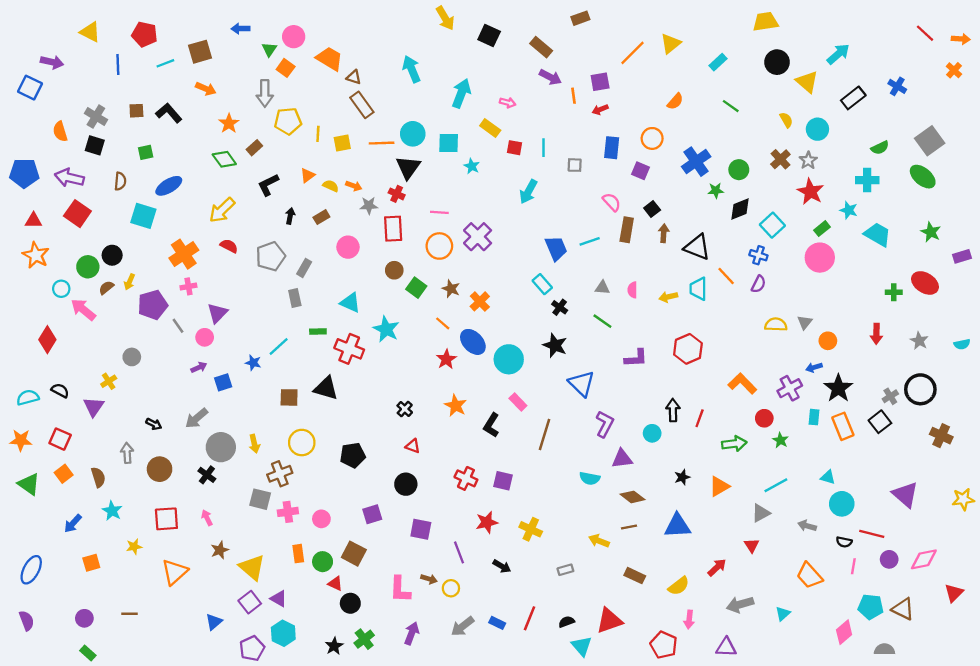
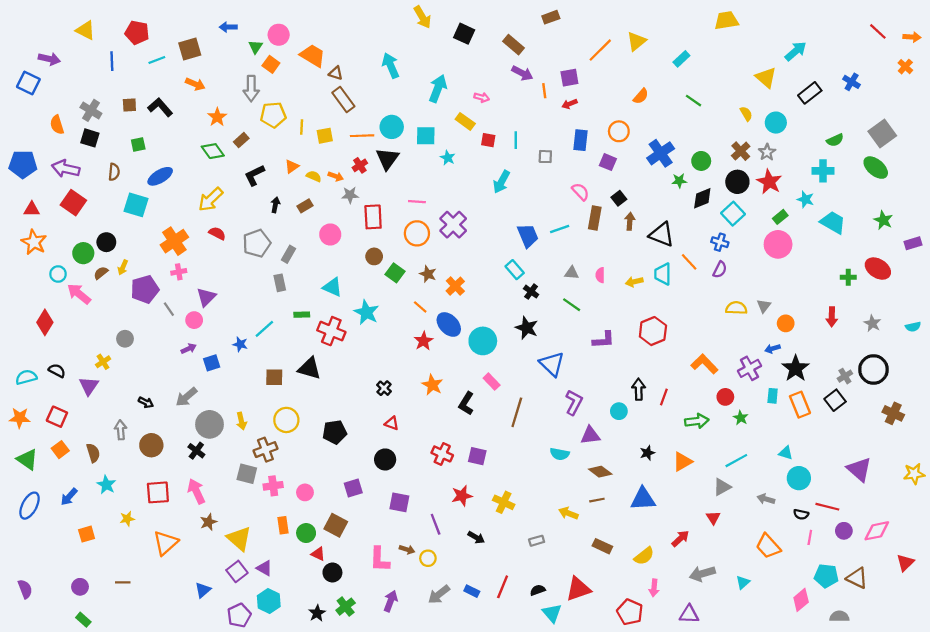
black circle: (777, 62) -> (737, 182), moved
red cross: (397, 194) -> (360, 165), moved, turned 32
pink arrow: (207, 518) -> (196, 491), size x1.6
blue ellipse: (31, 570) -> (30, 506), moved

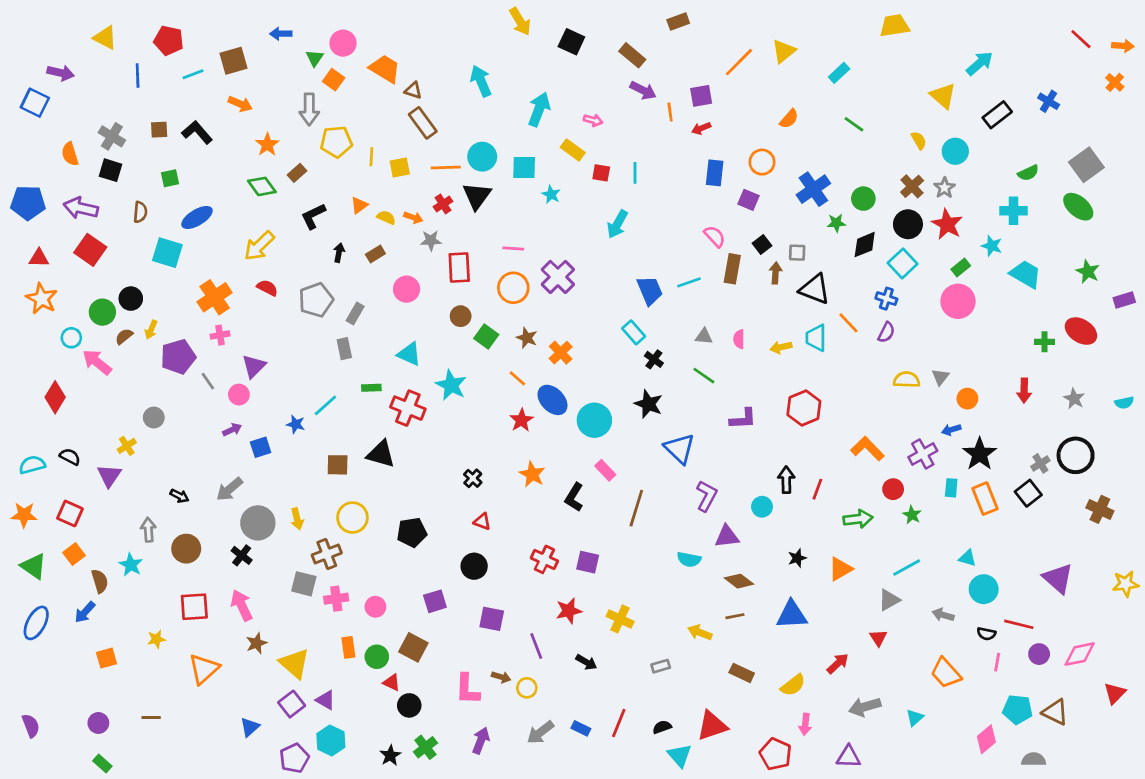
gray square: (545, 157) -> (797, 253), moved
brown semicircle: (93, 453) -> (100, 581), moved
cyan star: (106, 485) -> (131, 565), moved

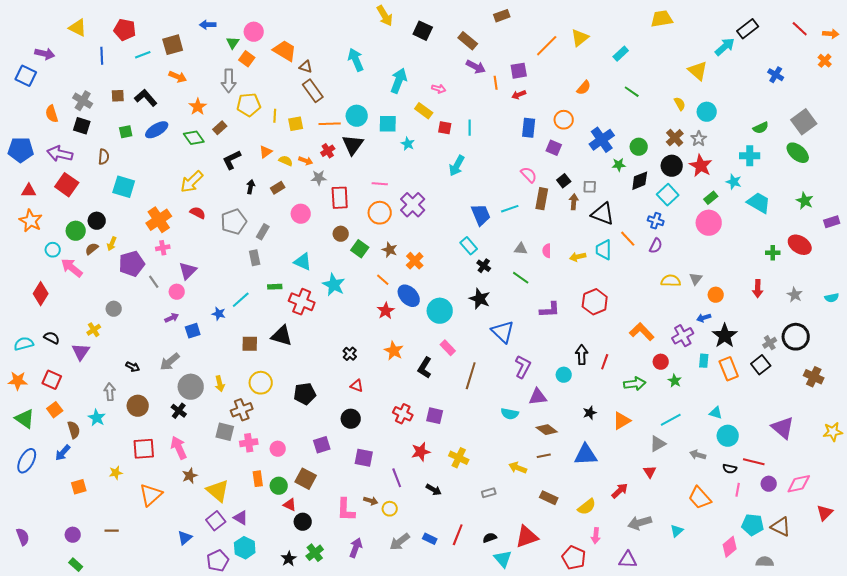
black rectangle: (997, 115) -> (748, 29), moved
blue ellipse: (197, 217) -> (157, 130), moved

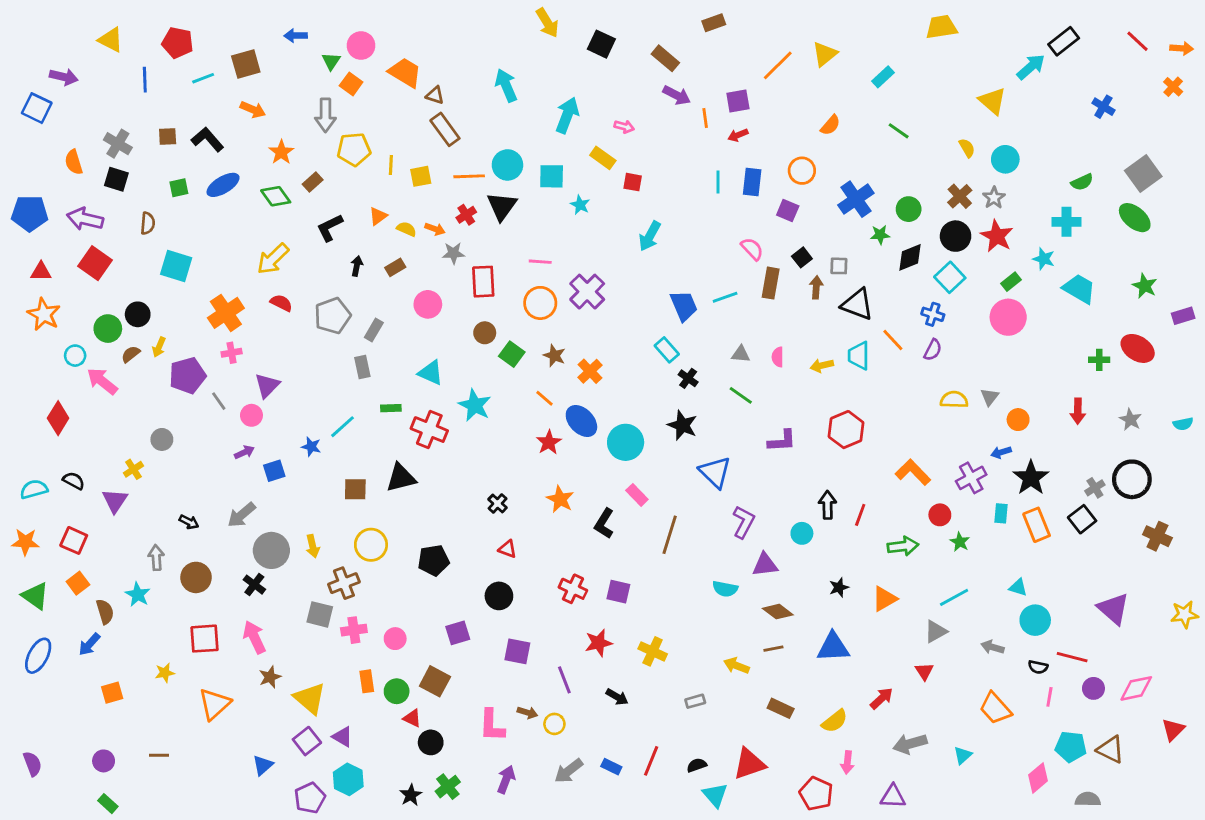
cyan line: (470, 128) -> (718, 182), moved
black triangle: (282, 336) -> (401, 478), turned -30

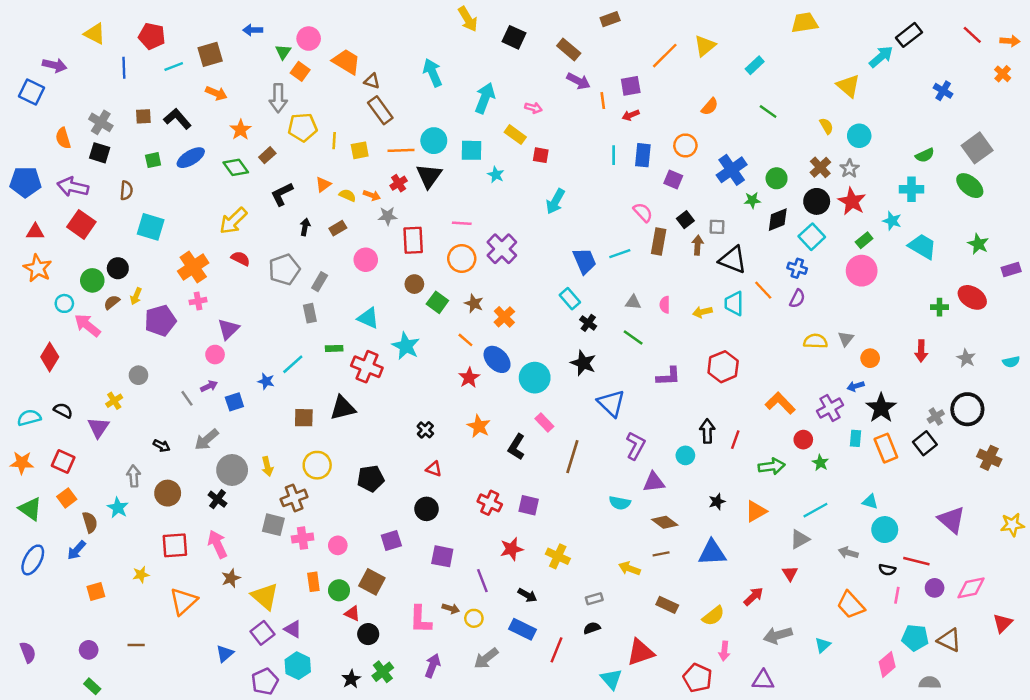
gray line: (219, 401) -> (187, 398), moved
black semicircle: (697, 765) -> (592, 628), moved
blue rectangle: (611, 767) -> (523, 629), moved, size x1.5

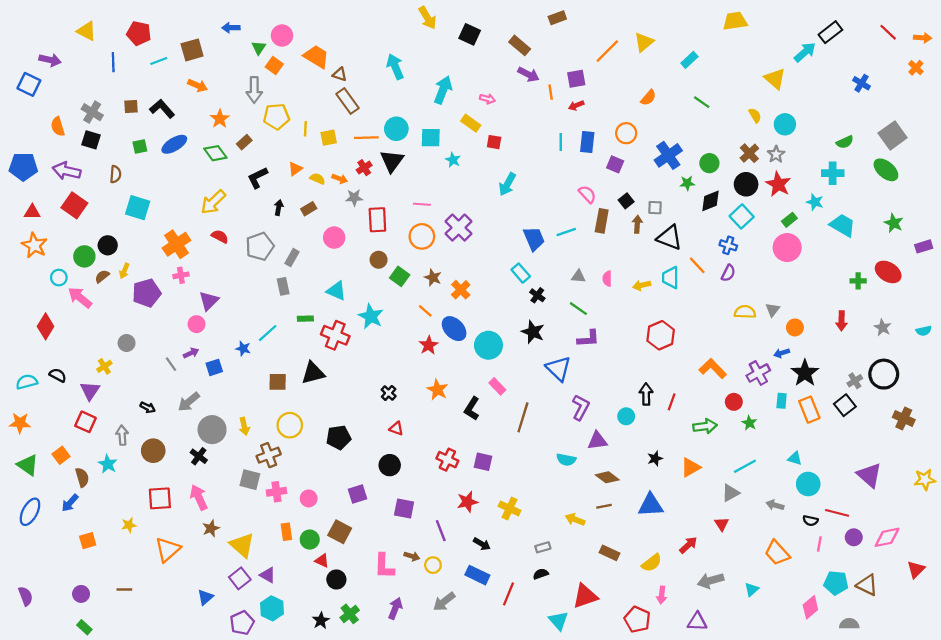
purple L-shape: (668, 376) -> (588, 339), moved
red square: (63, 461) -> (85, 422), moved

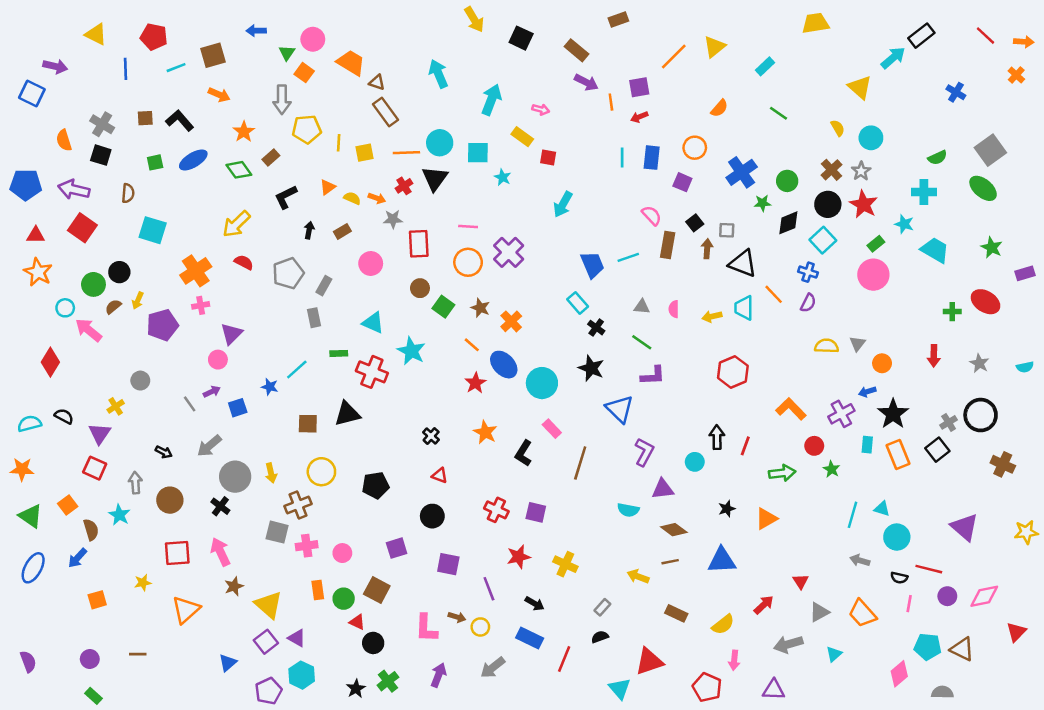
cyan line: (745, 466) -> (852, 515), moved, turned -45
gray triangle: (731, 493) -> (819, 612), moved
gray rectangle: (543, 547) -> (602, 607), turned -32

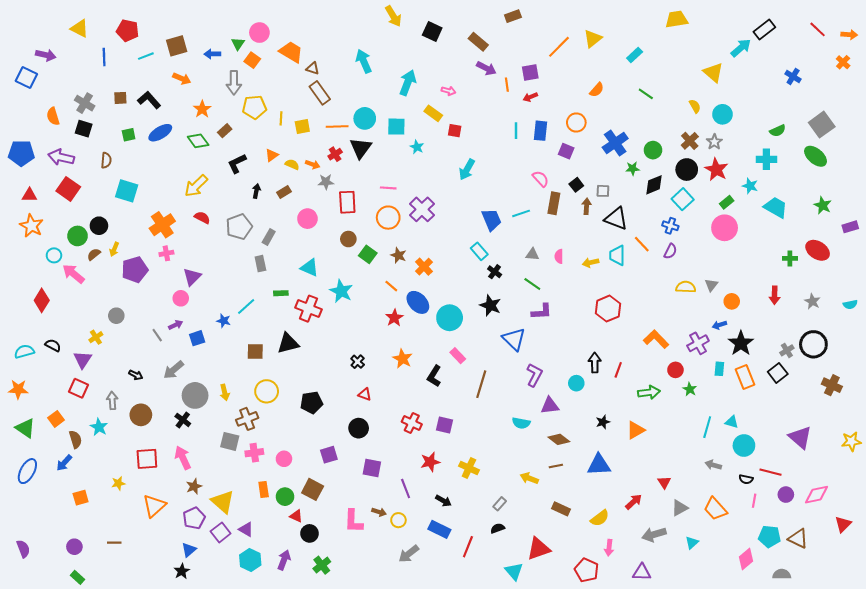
blue arrow: (256, 31) -> (212, 54), moved
purple arrow: (438, 675) -> (284, 560), moved
black star: (356, 689) -> (182, 571), moved
purple pentagon: (268, 691) -> (194, 518), moved

